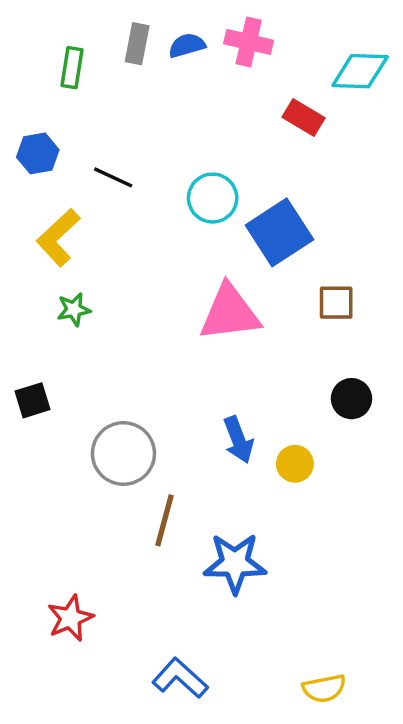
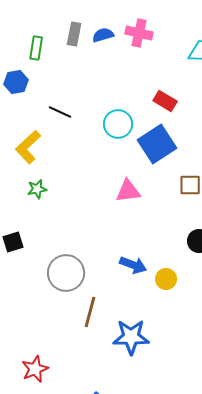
red rectangle: (303, 117) -> (165, 101), moved
blue hexagon: (38, 153) -> (16, 82), moved
pink triangle: (230, 313) -> (128, 191), size x0.7
blue arrow: (238, 440) -> (133, 265), turned -48

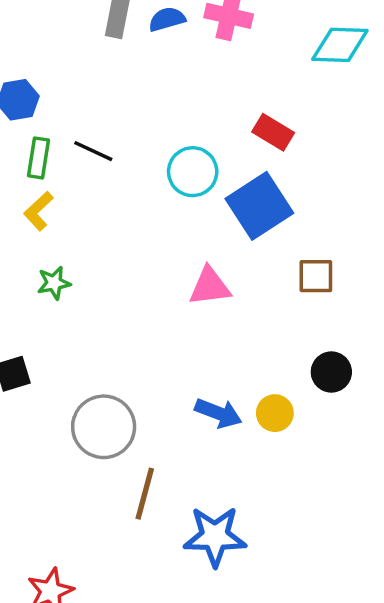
green rectangle: (36, 48) -> (39, 158), moved
yellow L-shape: (28, 147) -> (39, 211), size x0.7
yellow circle: (166, 279) -> (275, 413), moved

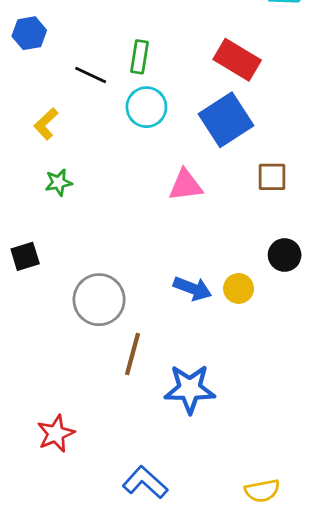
red rectangle: (273, 132) -> (237, 60), size x1.4
green rectangle: (39, 158) -> (139, 57), moved
cyan circle: (193, 172) -> (146, 107), moved

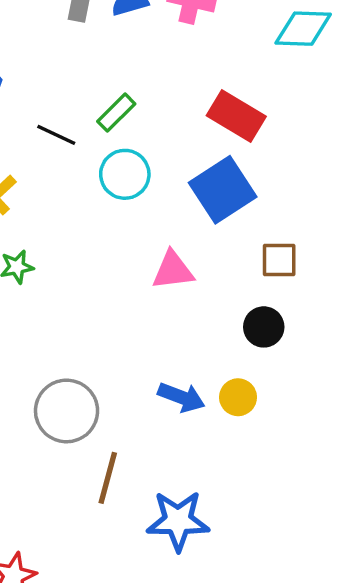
green rectangle: (139, 57) -> (116, 113), turned 36
black circle: (285, 255) -> (264, 327), moved

